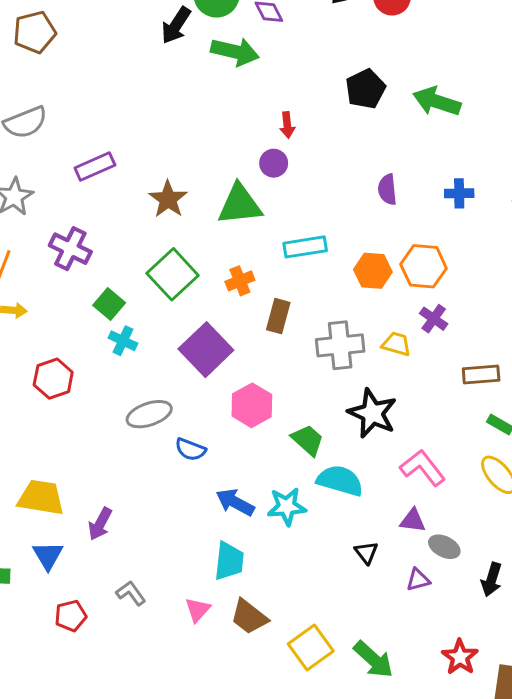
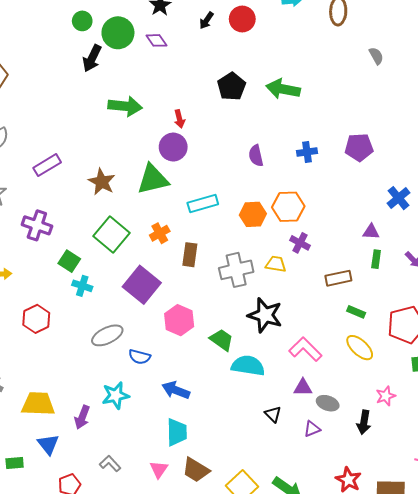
green arrow: (235, 52) -> (125, 106), moved
purple circle: (274, 163) -> (173, 147), size x1.4
cyan star: (287, 507) -> (116, 395), moved

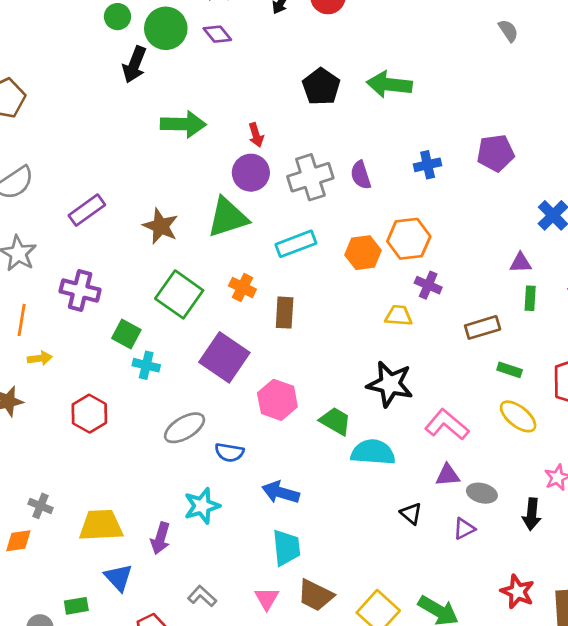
orange cross: (160, 233) -> (242, 288), turned -30
gray cross: (236, 270) -> (310, 177), moved

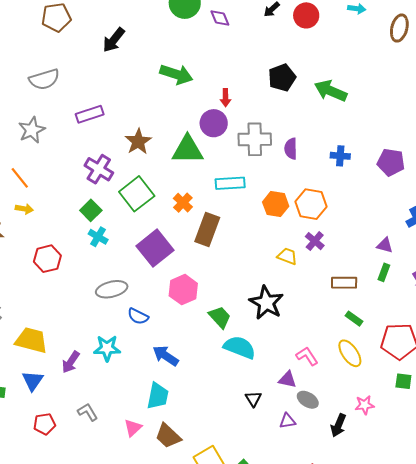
black arrow: (134, 65) -> (114, 40), moved
purple cross: (80, 290) -> (99, 169), moved
brown rectangle: (285, 313) -> (207, 229), size x1.4
orange line: (22, 320) -> (20, 178), turned -65
pink L-shape: (447, 425) -> (307, 356), moved, size x0.7

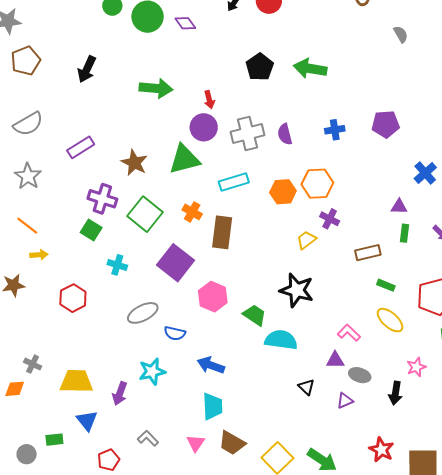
green square: (91, 210) -> (91, 230), moved
yellow trapezoid: (287, 256) -> (306, 240), turned -45

